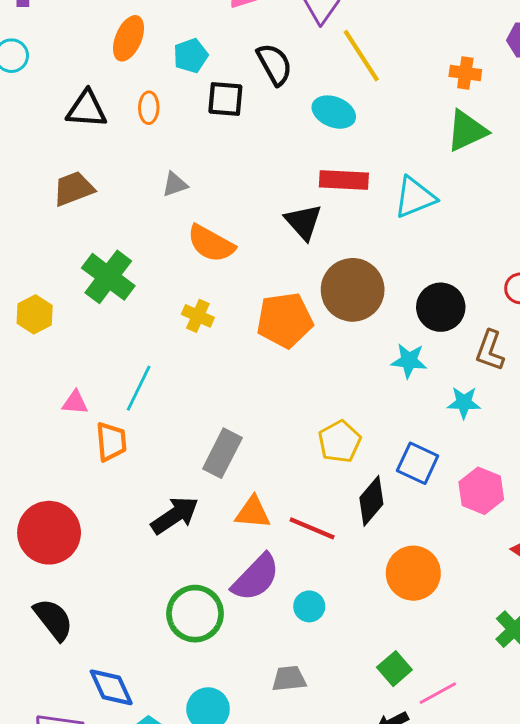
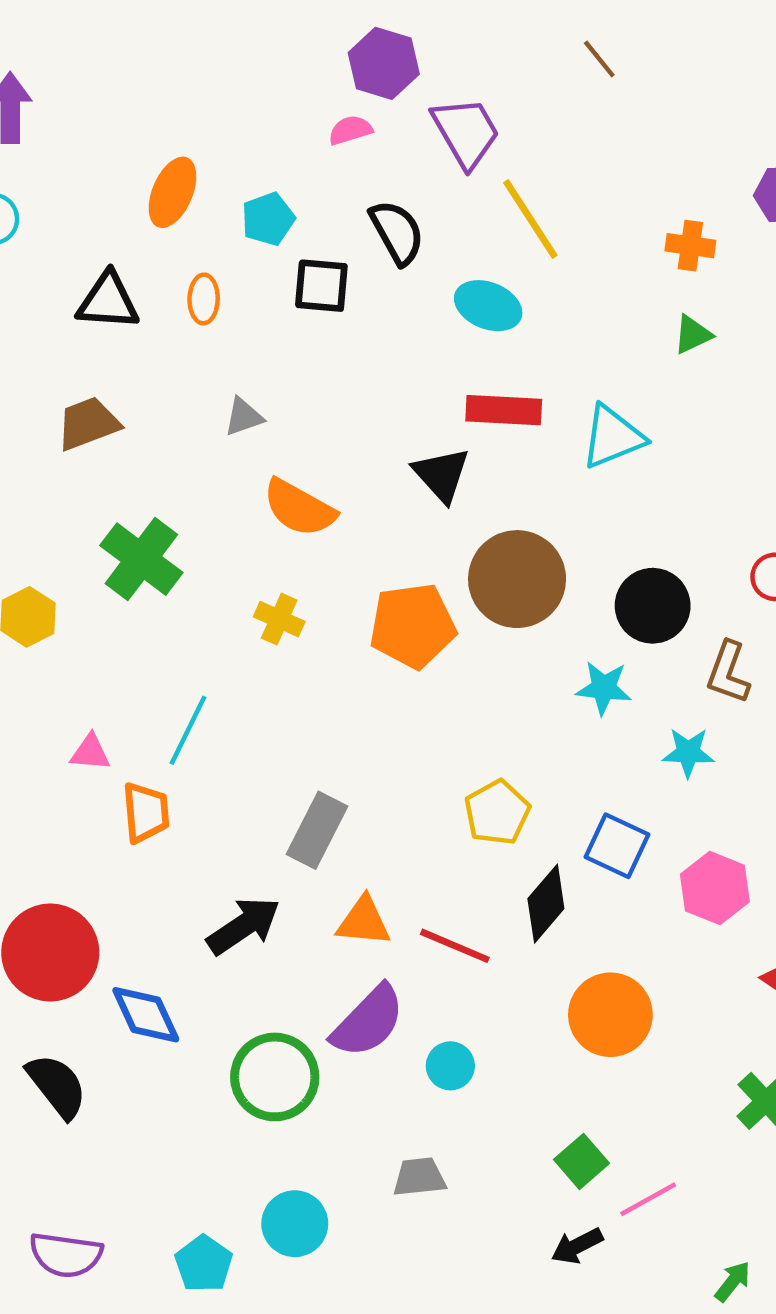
green triangle: (467, 131) -> (693, 335), size x0.6
blue diamond: (111, 687) -> (146, 1015), moved

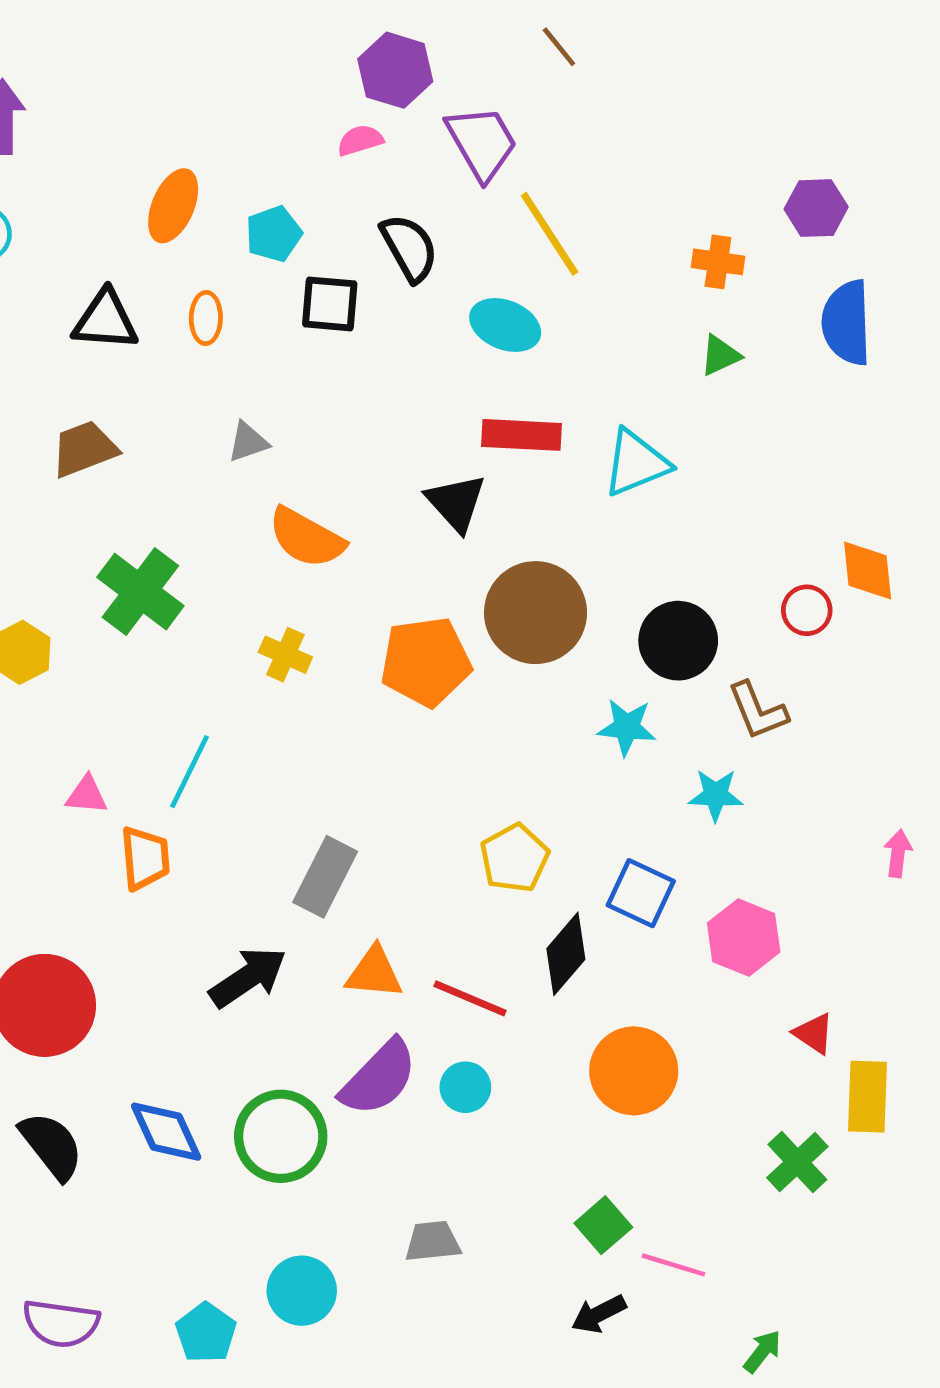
brown line: (599, 59) -> (559, 47), moved
brown L-shape: (728, 672) -> (758, 711), turned -42
blue diamond: (146, 1015) -> (166, 1132), moved
cyan circle: (450, 1066) -> (465, 1087), moved
pink line: (648, 1199) -> (673, 1265), turned 46

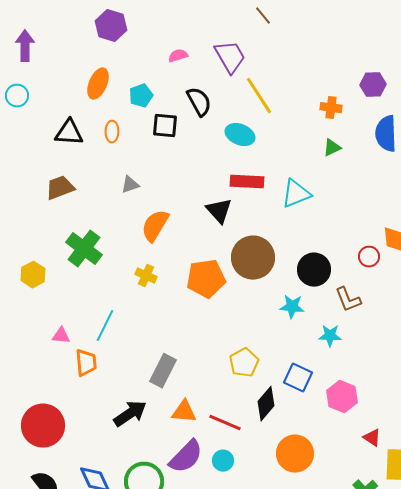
purple hexagon: (395, 70) -> (111, 26), moved
orange semicircle: (306, 538) -> (155, 226), turned 92

